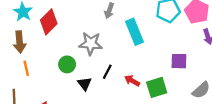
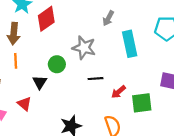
black line: (107, 72) -> (95, 79), turned 48
red arrow: (132, 81) -> (118, 92), turned -80
black triangle: (84, 84) -> (40, 82), moved

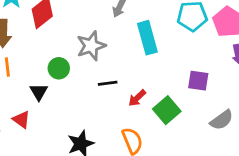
gray star: (84, 48) -> (91, 46), turned -30
green square: (142, 103) -> (167, 110), turned -30

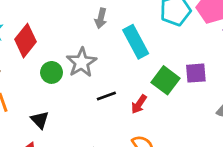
green circle: (59, 68) -> (52, 72), moved
green square: (167, 110) -> (165, 80), moved

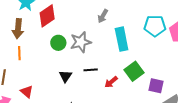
purple square: (196, 73) -> (156, 86), moved
black triangle: (40, 120) -> (65, 76), moved

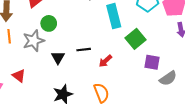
gray star: (81, 42) -> (34, 41), moved
green square: (134, 71) -> (135, 39), moved

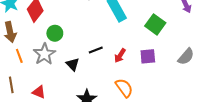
green square: (135, 39) -> (155, 24), moved
purple square: (152, 62) -> (148, 56), moved

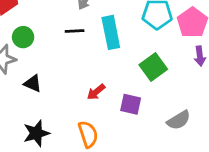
black line: (96, 50) -> (75, 31), moved
black triangle: (73, 64) -> (33, 84), turned -40

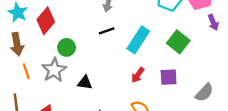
cyan rectangle: (111, 32) -> (138, 40), moved, turned 60
gray semicircle: (179, 120) -> (204, 93), moved

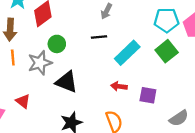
green square: (178, 42) -> (167, 51), moved
red arrow: (138, 75) -> (119, 86), turned 49
black triangle: (85, 83) -> (67, 82), size x1.5

